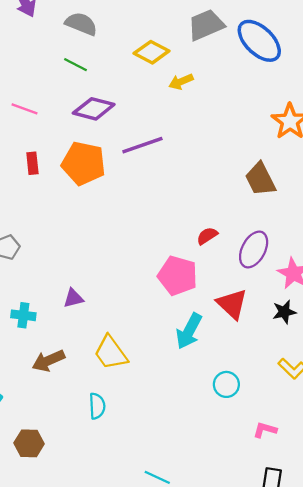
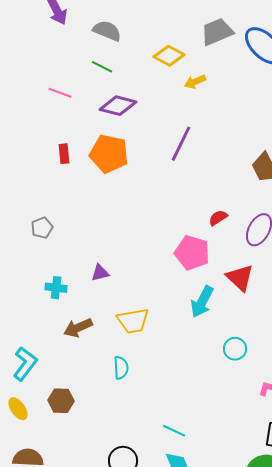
pink line: (25, 109) -> (60, 93), moved
purple line: (142, 145) -> (181, 144), moved, turned -45
yellow trapezoid: (111, 353) -> (133, 321), turned -64

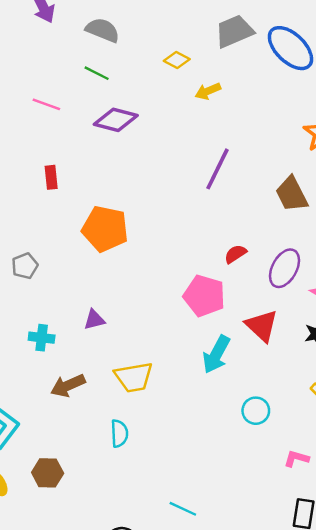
yellow diamond: (169, 56) -> (177, 60), size x0.7
purple line: (181, 144) -> (217, 169), moved
orange pentagon: (109, 154) -> (105, 229), moved

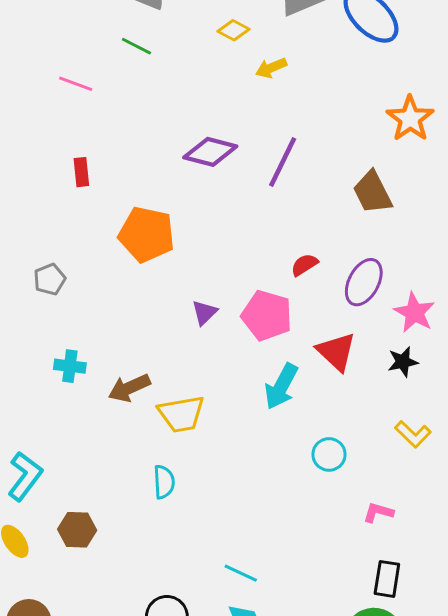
purple diamond: (116, 120) -> (210, 152), moved
purple triangle: (94, 320) -> (204, 313), moved, turned -30
brown arrow: (68, 386) -> (129, 388), moved

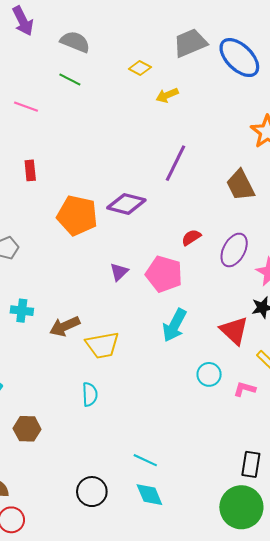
purple diamond: (210, 152) -> (126, 204), moved
red triangle: (336, 352) -> (234, 331), moved
pink L-shape: (378, 512) -> (245, 389), moved

